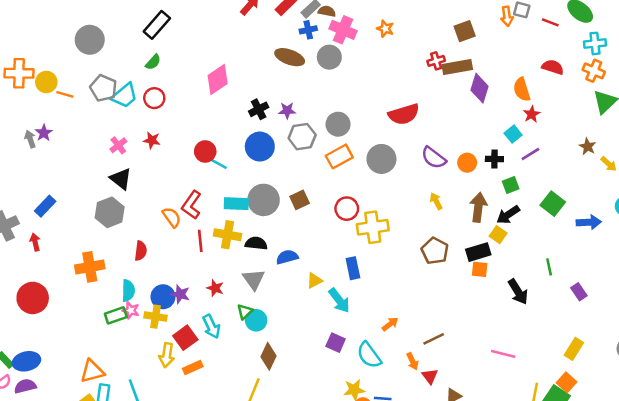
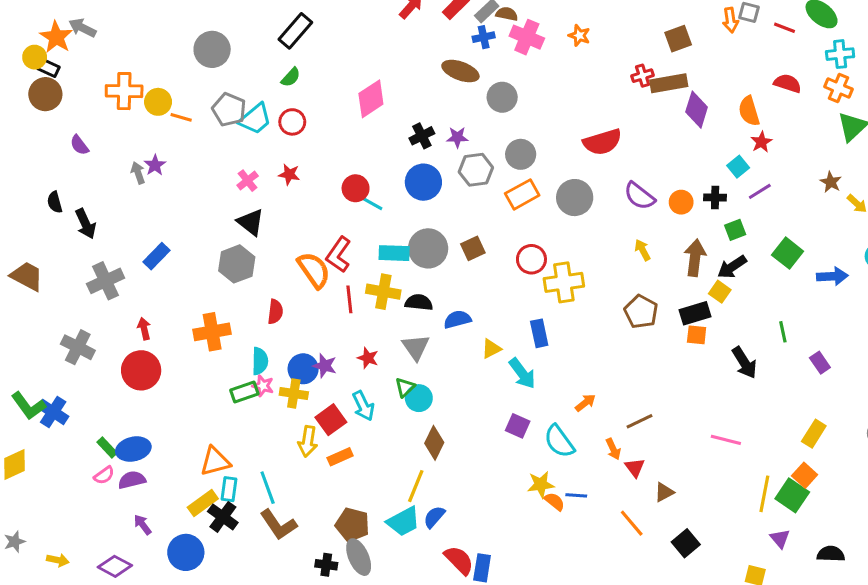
gray circle: (329, 57) -> (502, 97), moved
orange semicircle: (172, 217) -> (314, 270), size x1.4
red arrow: (35, 242) -> (144, 329), moved

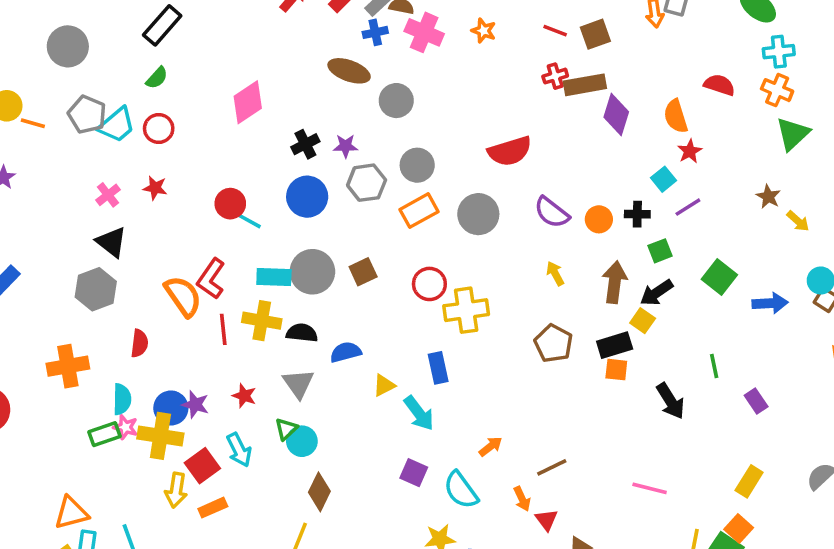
red line: (784, 28) -> (555, 31), moved
yellow cross: (294, 393) -> (160, 436), size x1.4

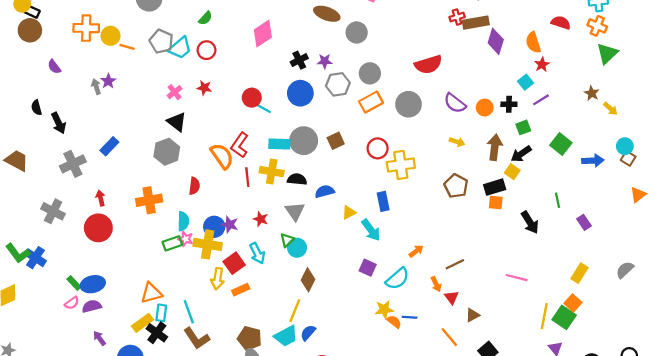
yellow arrow: (555, 273) -> (457, 142), turned 136
cyan semicircle: (461, 490) -> (397, 279), turned -95

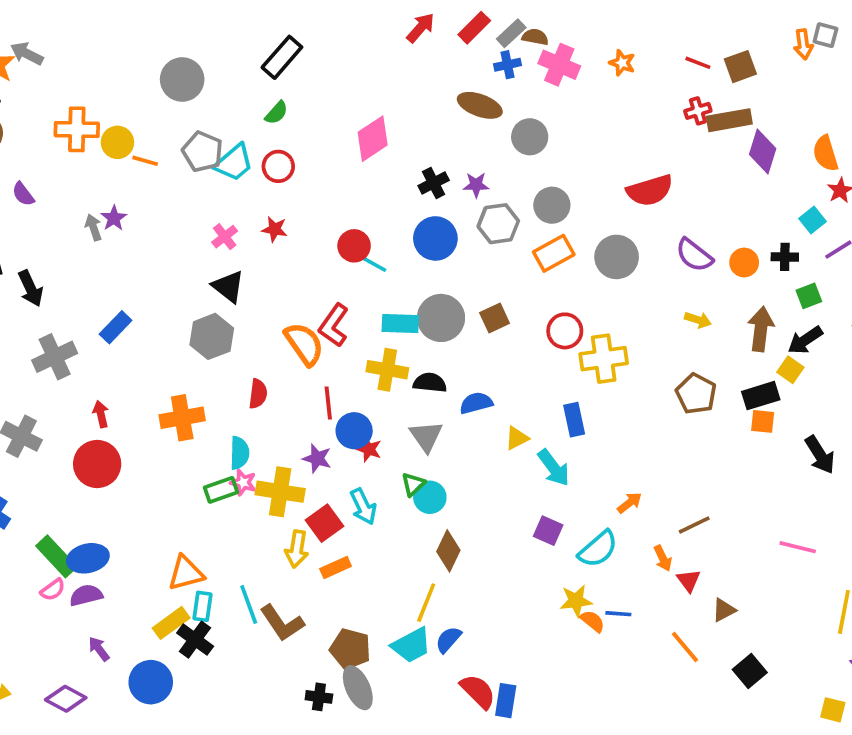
red line: (247, 177) -> (328, 403), moved
blue circle: (214, 227) -> (354, 431), moved
green rectangle: (74, 283) -> (56, 556), size x1.6
brown L-shape: (197, 338) -> (282, 623), moved

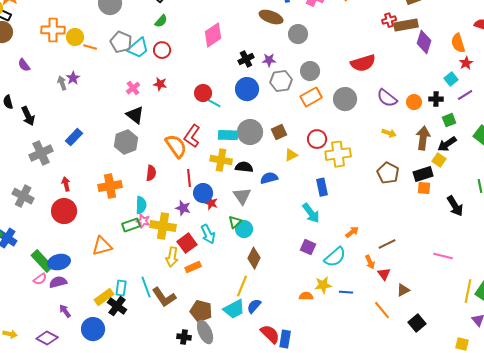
yellow triangle: (517, 438) -> (291, 155), moved
orange triangle: (186, 573) -> (102, 246), moved
orange semicircle: (593, 621) -> (306, 296), moved, turned -40

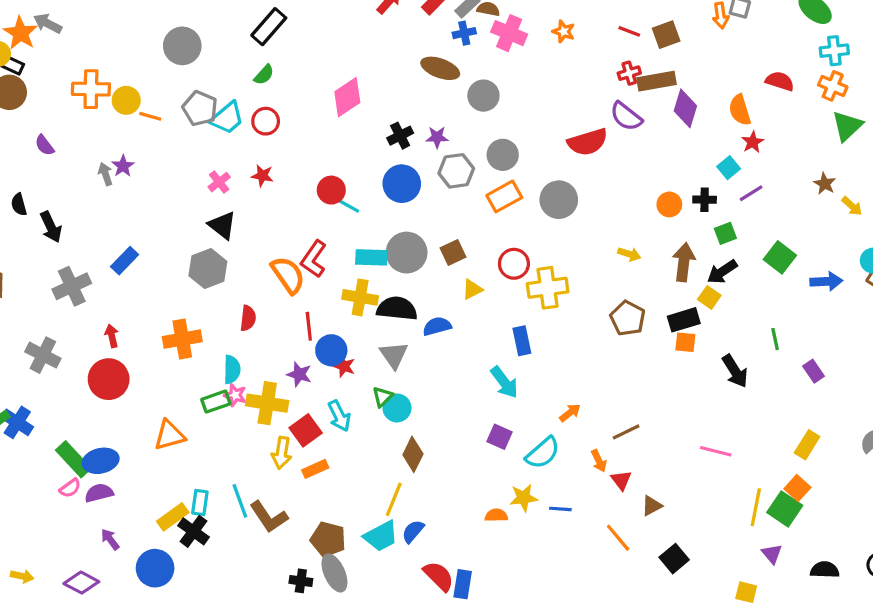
purple semicircle: (387, 98) -> (626, 116), moved
black semicircle: (244, 167) -> (397, 309), size x1.4

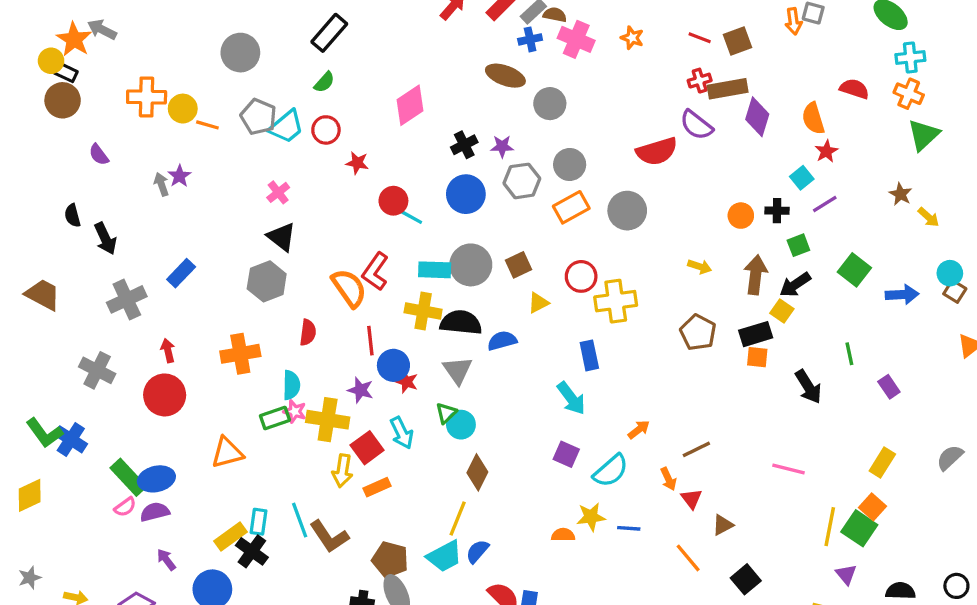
red star: (262, 176) -> (357, 163), moved

